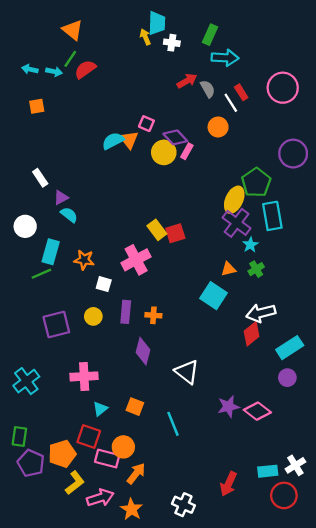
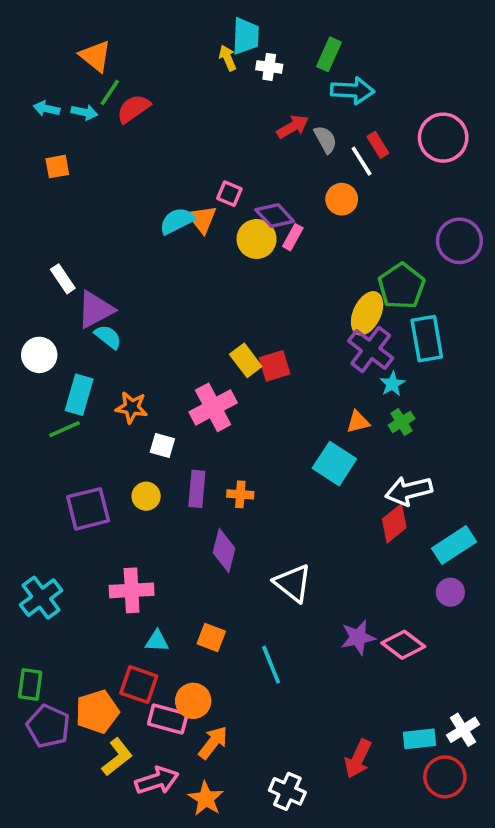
orange triangle: (73, 30) -> (95, 56), moved
purple triangle: (61, 197) -> (95, 310), size x1.6
cyan triangle: (100, 409) -> (157, 641), turned 42

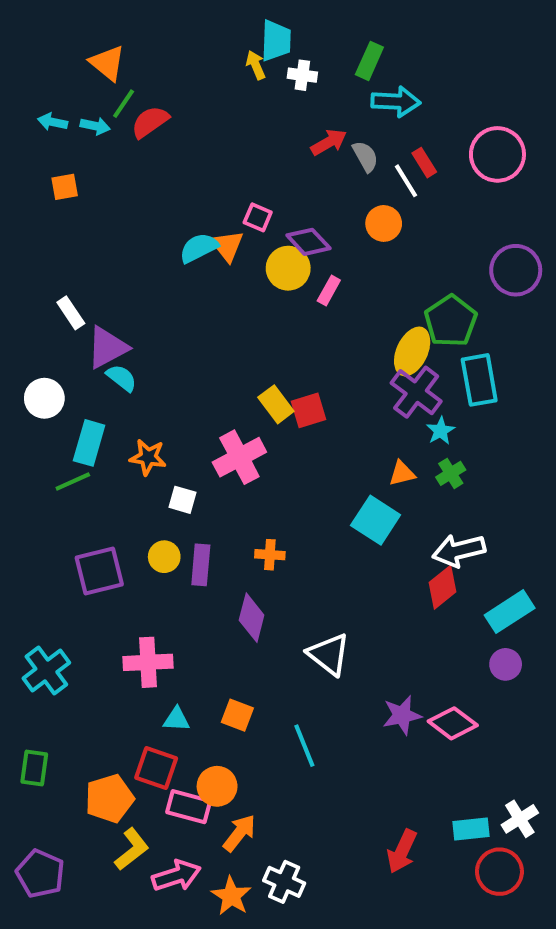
pink rectangle: (293, 237) -> (329, 291), moved
purple rectangle: (197, 489) -> (201, 565), moved
purple pentagon: (48, 726) -> (40, 874), moved
white cross: (287, 791) -> (284, 882), moved

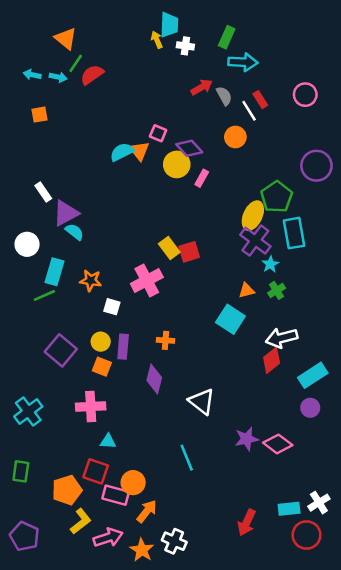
pink circle: (497, 154) -> (305, 95), size x0.7
purple square: (99, 571) -> (61, 350), turned -36
orange square: (237, 715) -> (102, 367), moved

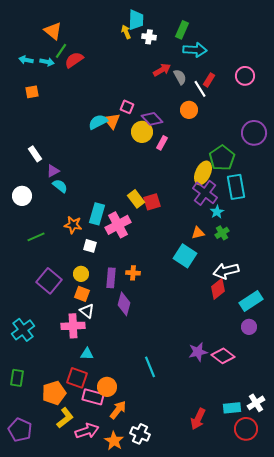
red rectangle: (260, 100) -> (209, 80), turned 64
purple triangle: (66, 213) -> (53, 171), size x0.6
cyan rectangle: (54, 272) -> (97, 214), moved
purple rectangle: (123, 347) -> (111, 278), moved
white triangle: (202, 402) -> (87, 311), moved, size x0.7

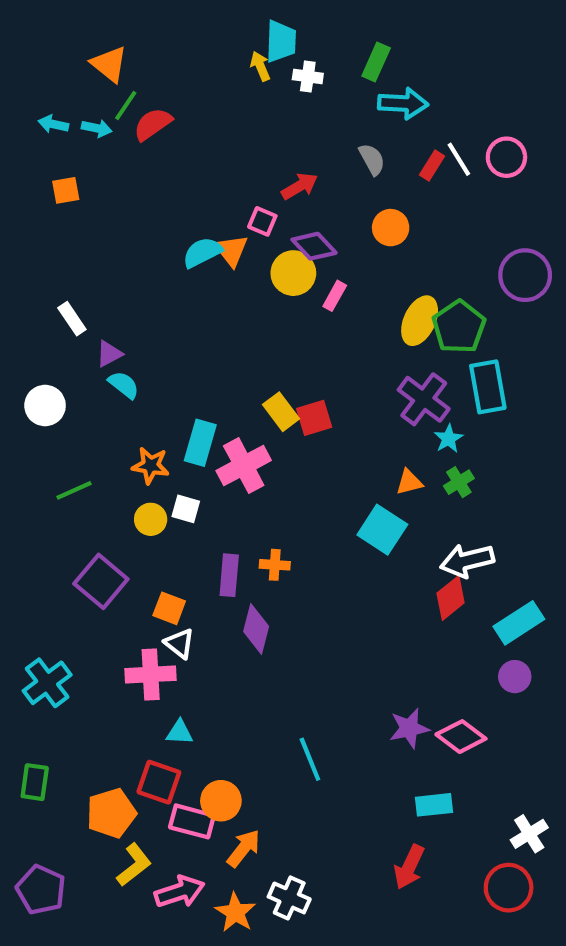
red arrow: (162, 70) -> (300, 186), moved
white line: (200, 89) -> (459, 159), moved
yellow ellipse: (203, 173) -> (420, 321), moved
yellow circle: (81, 274) -> (151, 519), moved
cyan rectangle: (232, 408) -> (434, 805), moved

